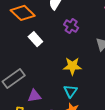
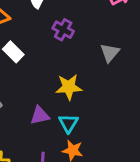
purple triangle: (34, 96) -> (40, 115), moved

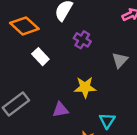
cyan triangle: (68, 123) -> (107, 121), moved

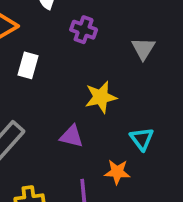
white rectangle: (40, 57) -> (28, 65), turned 70
purple triangle: (60, 110) -> (72, 136), turned 35

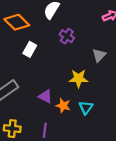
yellow star: (101, 97) -> (79, 79), moved
orange star: (117, 172) -> (63, 106), moved

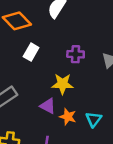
purple cross: (67, 36) -> (76, 54), moved, turned -32
yellow star: (79, 79) -> (63, 84), moved

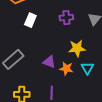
yellow star: (63, 84) -> (77, 48), moved

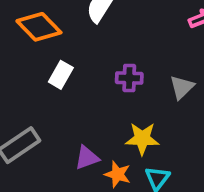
purple triangle: (49, 62) -> (87, 158), turned -48

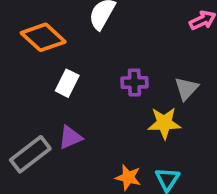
yellow star: (142, 139) -> (164, 123), moved
purple triangle: (87, 158) -> (70, 137), moved

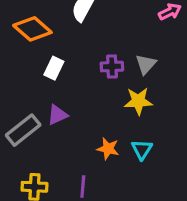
gray triangle: (186, 89) -> (146, 64), moved

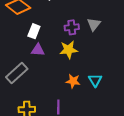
yellow star: (138, 101) -> (69, 50), moved
purple triangle: (57, 115) -> (38, 50), moved, turned 32

